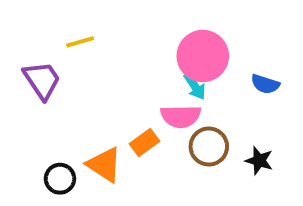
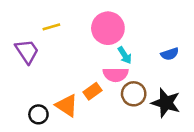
pink circle: (203, 56) -> (108, 28), moved
blue semicircle: (265, 84) -> (170, 54), turned -36
black star: (259, 161) -> (166, 103), size x1.6

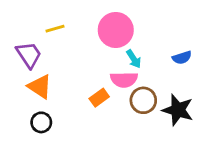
orange triangle: (67, 105) -> (40, 87), moved

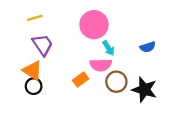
yellow line: (55, 29) -> (35, 18), moved
purple trapezoid: (29, 55) -> (43, 45), moved
black circle: (41, 122) -> (34, 86), moved

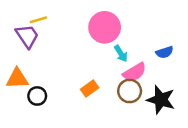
purple trapezoid: (43, 45) -> (27, 36), moved
pink semicircle: (101, 65) -> (135, 72), moved, turned -30
orange triangle: (32, 71) -> (17, 79), moved, turned -35

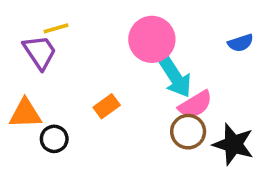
blue semicircle: (165, 52) -> (241, 43), moved
cyan arrow: (121, 54) -> (175, 77), size x1.6
orange rectangle: (90, 88) -> (107, 106), moved

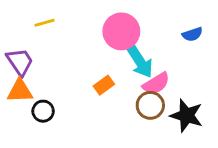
purple trapezoid: (40, 52) -> (20, 62), moved
orange rectangle: (107, 106) -> (104, 85), moved

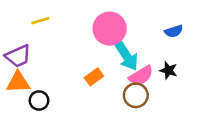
purple trapezoid: (20, 62) -> (18, 56), turned 100
black star: (187, 115) -> (168, 70), moved, size x0.6

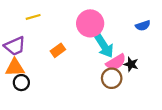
black star: (168, 70) -> (131, 64), moved
orange rectangle: (94, 77) -> (58, 50), moved
black circle: (39, 101) -> (21, 83), moved

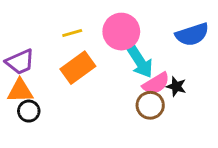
yellow line: (33, 17) -> (72, 33), moved
blue semicircle: (143, 26) -> (192, 34), size x1.6
orange rectangle: (58, 50) -> (78, 68), size x1.6

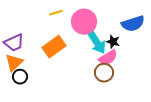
yellow line: (72, 33) -> (56, 13), moved
black star: (176, 86) -> (113, 42), moved
orange triangle: (20, 91) -> (14, 63), turned -42

